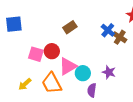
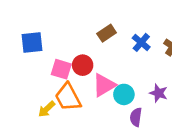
blue square: (14, 24) -> (32, 42), moved
blue cross: (108, 30) -> (141, 42), moved
orange trapezoid: (52, 83) -> (68, 97), moved

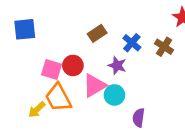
blue square: (32, 42) -> (25, 29), moved
purple star: (159, 93) -> (117, 65), moved
purple semicircle: (136, 117) -> (139, 118), moved

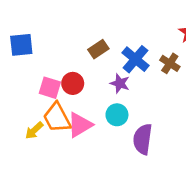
blue cross: (132, 43) -> (136, 59), size x1.4
pink triangle: (94, 86) -> (80, 125), moved
purple semicircle: (139, 118) -> (143, 139), size x1.5

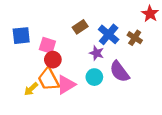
blue square: (21, 45) -> (21, 36), moved
red circle: (73, 83) -> (53, 60), moved
pink square: (50, 88) -> (47, 45), moved
purple semicircle: (143, 139) -> (119, 72), moved, turned -45

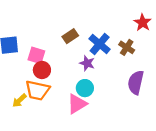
purple semicircle: (119, 72) -> (136, 82), moved, turned 50
orange trapezoid: (48, 79) -> (37, 90), turned -50
pink triangle: (66, 85) -> (77, 104), moved

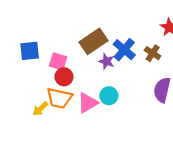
brown rectangle: (70, 36) -> (94, 41), size x1.6
purple star: (87, 63) -> (107, 61), moved
pink triangle: (77, 104) -> (88, 103), moved

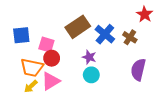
purple star: (107, 61) -> (89, 57), moved
orange trapezoid: (59, 98) -> (32, 68), moved
pink triangle: (88, 103) -> (51, 81), moved

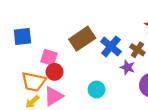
blue square: (21, 35) -> (22, 36), moved
purple star: (89, 57) -> (127, 67), moved

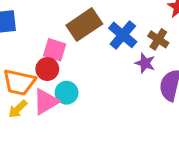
pink square: (49, 57) -> (55, 50), moved
cyan circle: (97, 90) -> (67, 93), moved

